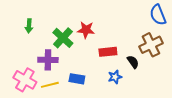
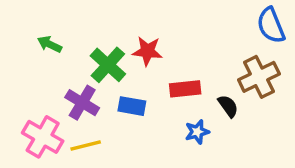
green arrow: (29, 26) -> (50, 44), turned 112
purple cross: (48, 60) -> (82, 103), turned 30
blue rectangle: (77, 79) -> (132, 106), moved

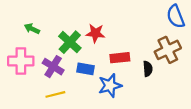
black semicircle: (228, 106) -> (148, 69), turned 32
blue star: (197, 132) -> (110, 86), moved, size x1.5
pink cross: (43, 137) -> (21, 61), moved, turned -30

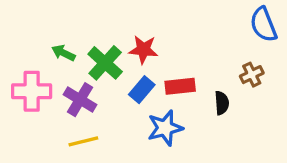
green arrow: (32, 29) -> (63, 53), moved
brown cross: (168, 50) -> (252, 75), size x0.6
blue rectangle: (85, 69) -> (142, 90), moved, turned -60

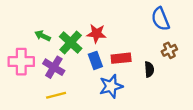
blue semicircle: (263, 25) -> (160, 19), moved
blue rectangle: (142, 90) -> (95, 60), turned -60

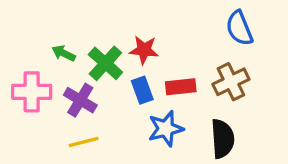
brown cross: (169, 50) -> (231, 82), moved, size x1.5
black semicircle: (149, 69) -> (223, 139), moved, size x1.6

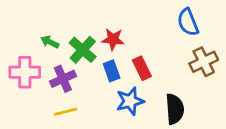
brown cross: (231, 82) -> (204, 62), moved
red rectangle: (181, 87) -> (142, 68), turned 70
purple cross: (80, 100) -> (63, 79), turned 35

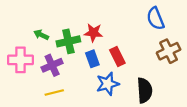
green cross: (83, 50) -> (68, 41), turned 35

